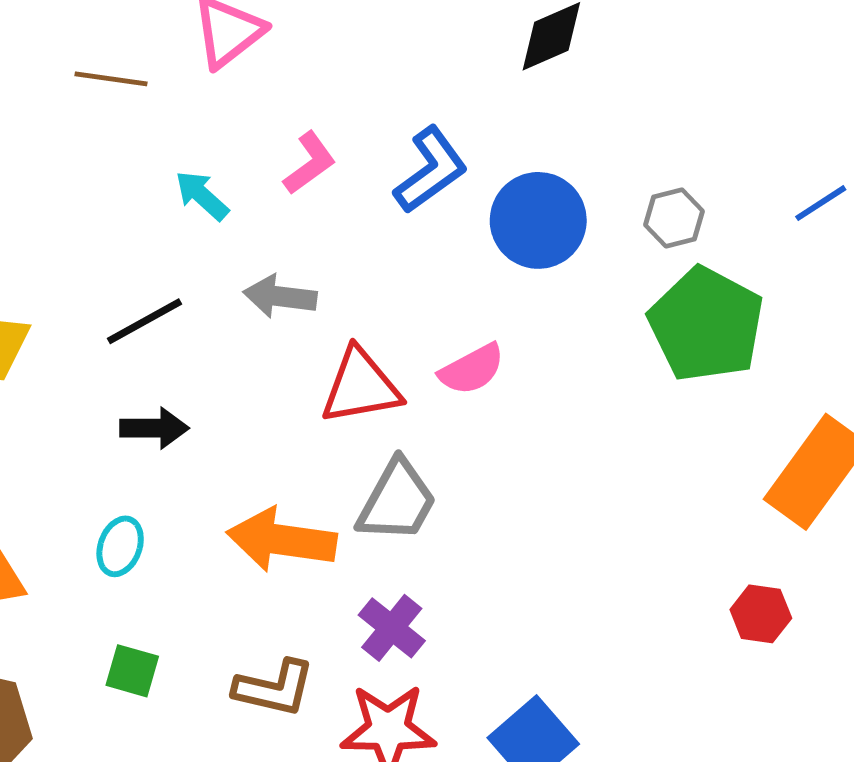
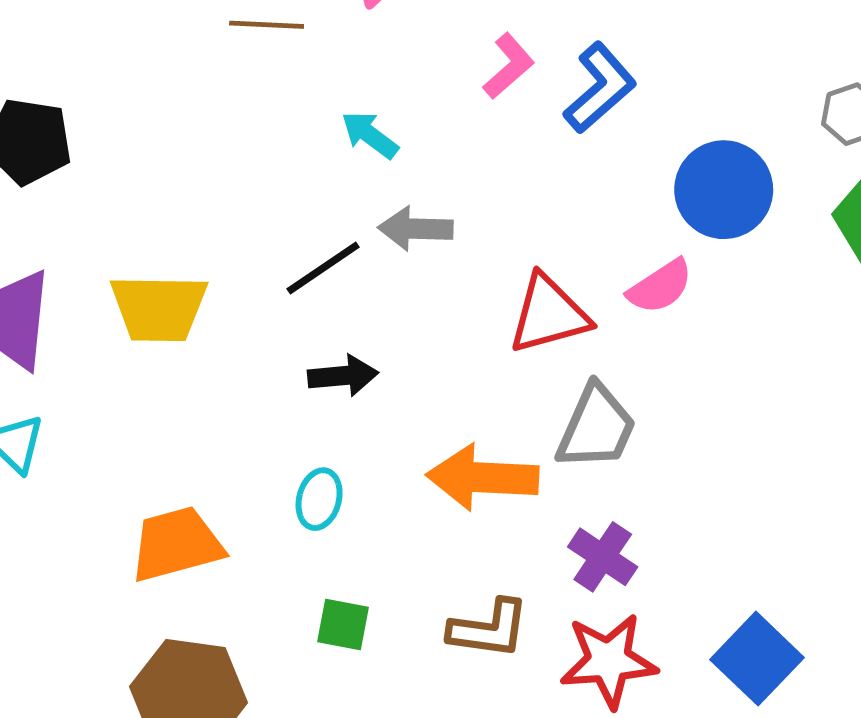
pink L-shape: (310, 163) -> (509, 66), moved
blue circle: (538, 220) -> (724, 190), moved
gray arrow: (280, 296) -> (415, 229), moved

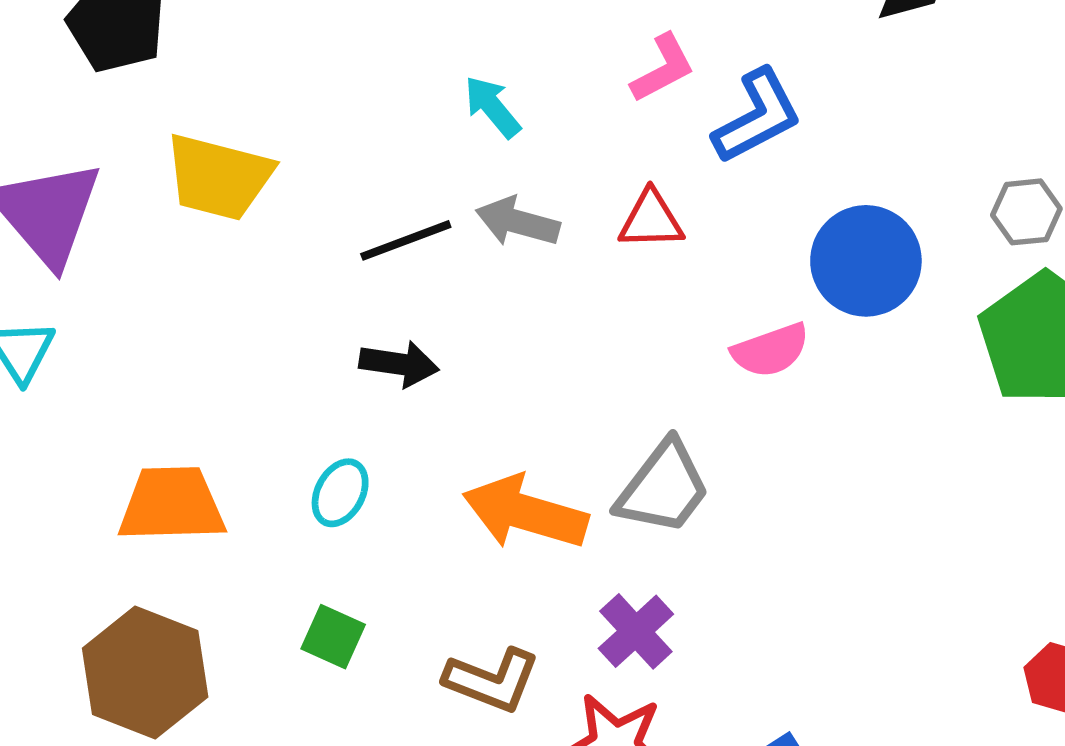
yellow trapezoid: (159, 308) -> (219, 177), moved
red triangle: (549, 314) -> (651, 220), moved, size x0.7

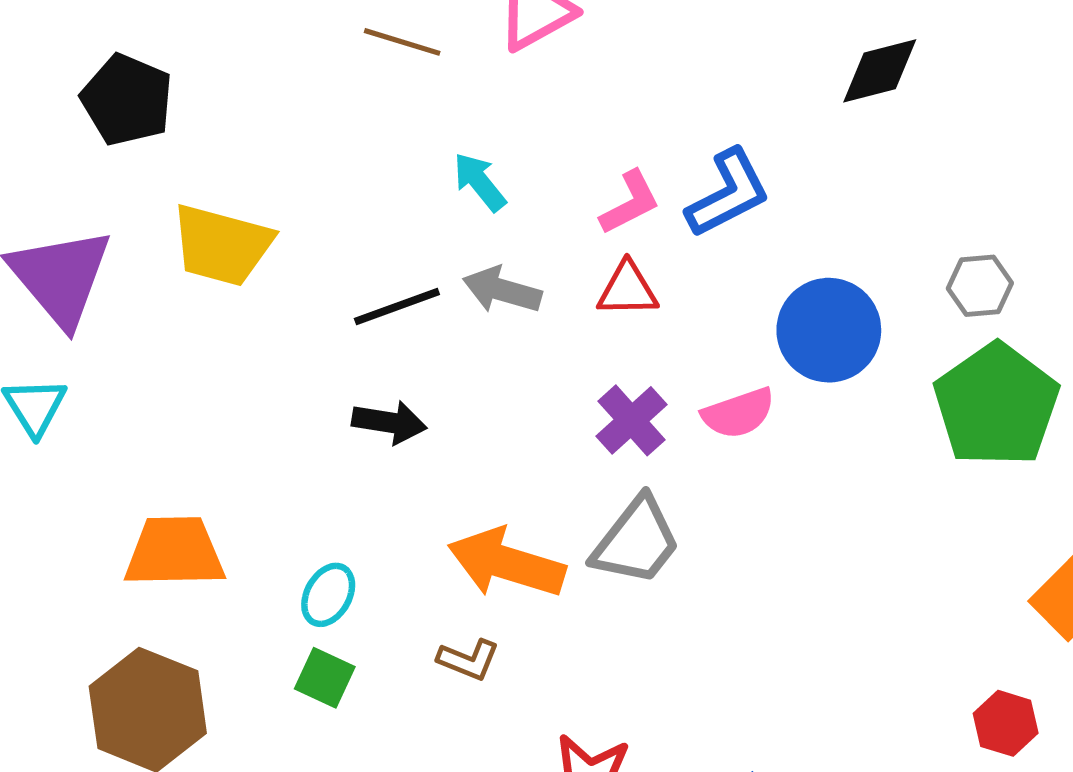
pink L-shape: (663, 68) -> (630, 203), moved
cyan ellipse: (340, 493) -> (328, 595), moved
purple cross: (636, 631) -> (631, 420), moved
brown L-shape: (492, 680) -> (468, 660), moved, size x0.7

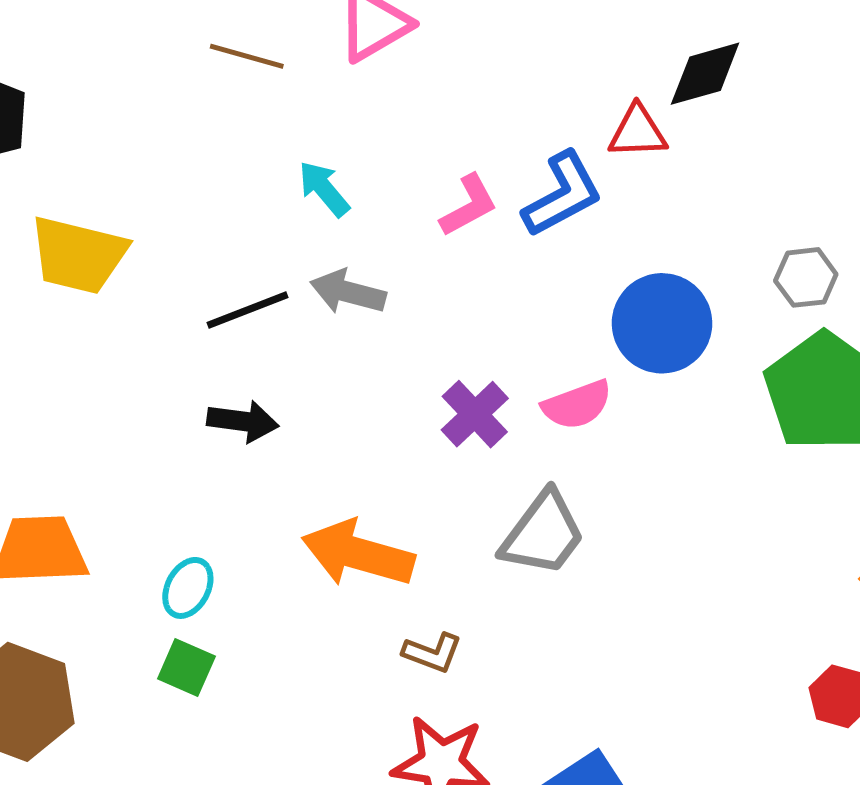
red triangle: (628, 290) -> (638, 132), moved
gray trapezoid: (636, 541) -> (543, 534), moved
brown L-shape: (468, 660) -> (432, 653), moved

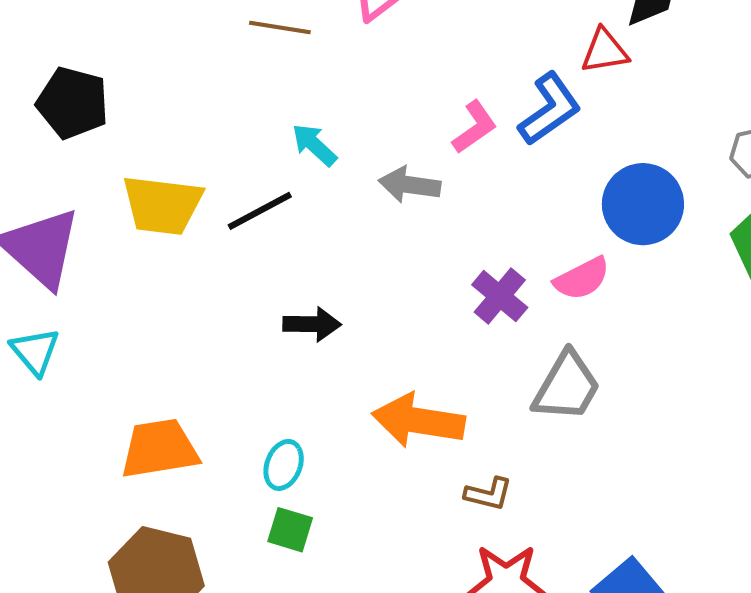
cyan arrow: (324, 189) -> (314, 145), moved
gray arrow: (348, 292) -> (410, 185), moved
black line: (247, 310) -> (260, 211), moved

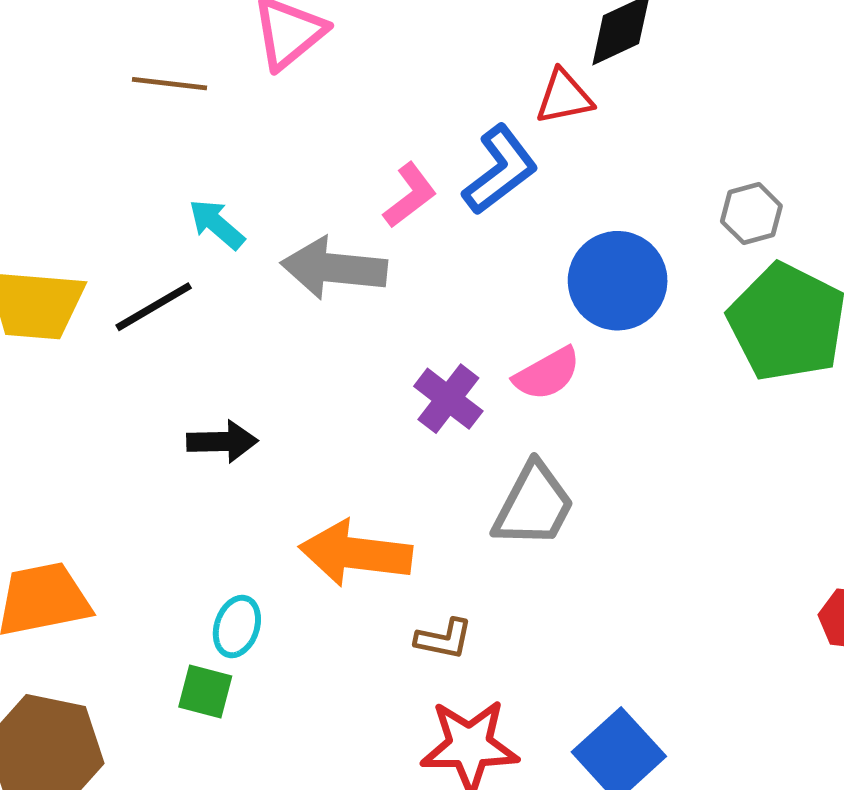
gray arrow: (410, 185) -> (334, 268), size x1.4
cyan ellipse: (284, 465) -> (237, 626), moved

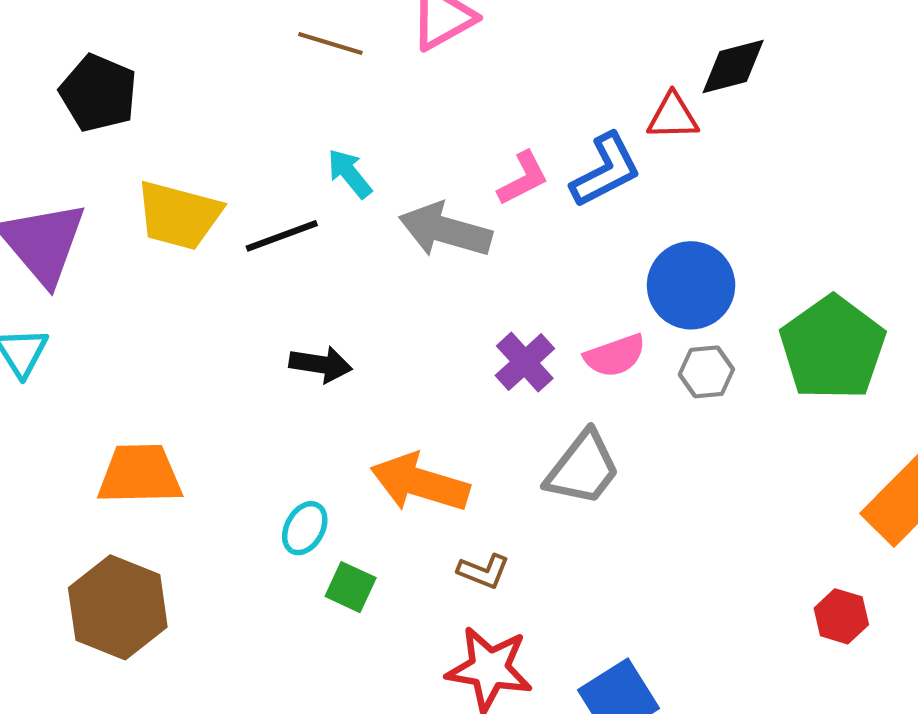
gray hexagon: (751, 214) -> (706, 372), moved
green square: (205, 692) -> (351, 587), moved

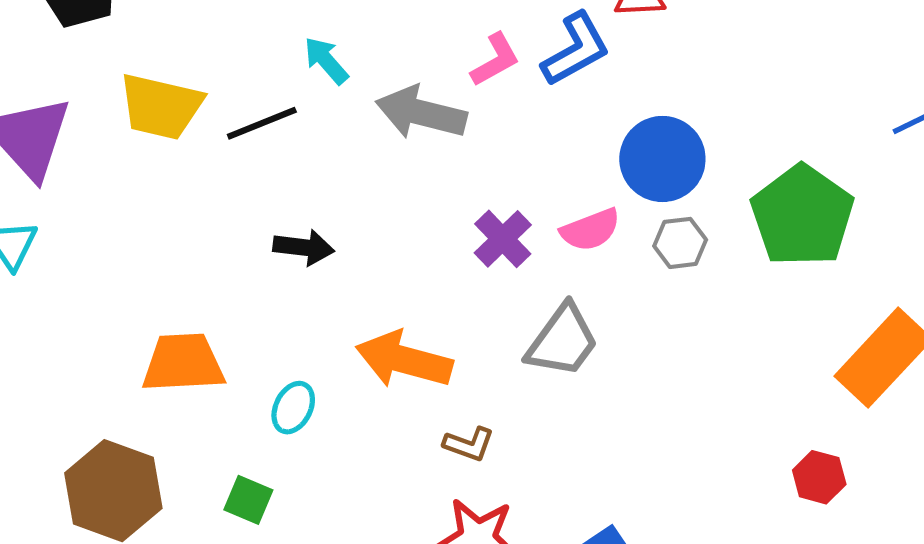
orange trapezoid: (140, 474) -> (183, 363), moved
green square: (351, 587) -> (248, 500), moved

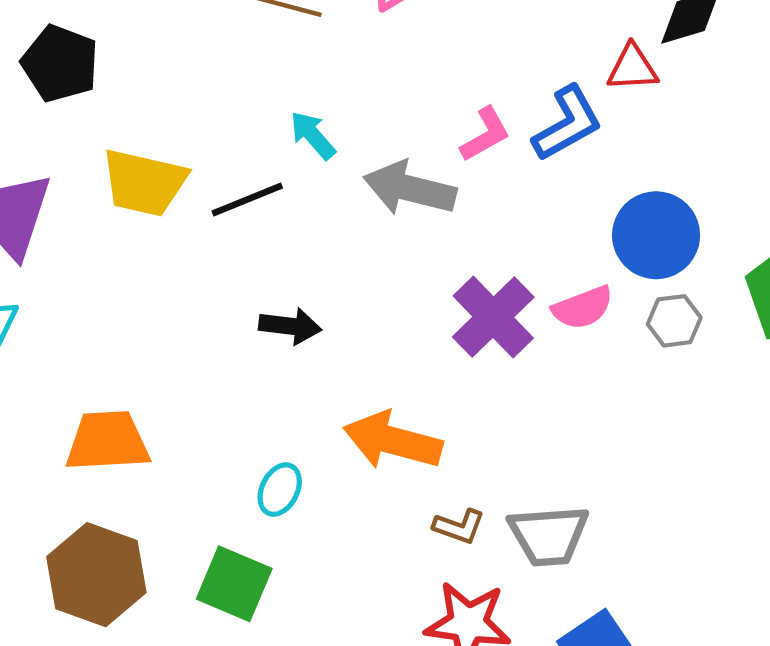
purple cross: (503, 239) -> (493, 317), size x1.4
gray trapezoid: (563, 341) -> (549, 535), moved, turned 50
orange trapezoid: (183, 363) -> (107, 441), moved
green square: (248, 500) -> (234, 584), size x1.5

